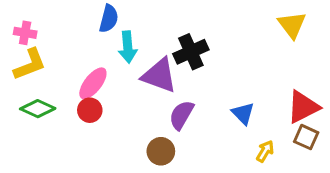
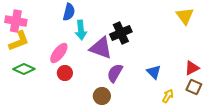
pink cross: (25, 33) -> (16, 21), size x1.5
red triangle: (303, 107) -> (192, 68), size x0.7
red circle: (90, 110) -> (65, 73), moved

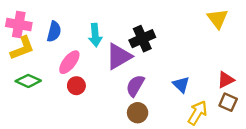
blue semicircle: (69, 12) -> (54, 32), moved
purple triangle: (101, 48) -> (119, 56), turned -50
brown circle: (102, 96) -> (138, 113), moved
yellow arrow: (168, 96) -> (198, 113), size x1.5

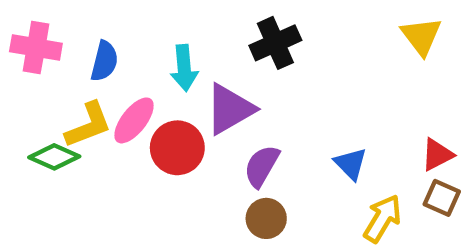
black cross: (142, 39) -> (275, 43), moved
yellow L-shape: (22, 48) -> (88, 125), moved
red circle: (76, 86) -> (177, 148), moved, size x1.5

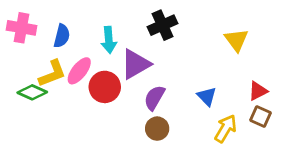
yellow triangle: (421, 36) -> (236, 40), moved

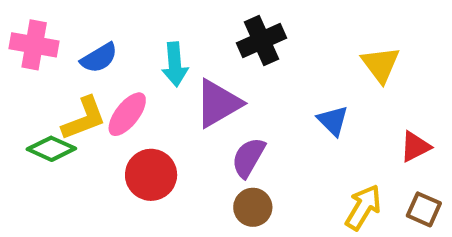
blue semicircle: (62, 36) -> (99, 58), turned 45
red circle: (105, 87) -> (151, 175), moved
blue triangle: (207, 96) -> (333, 121), moved
brown square: (261, 116) -> (424, 209), moved

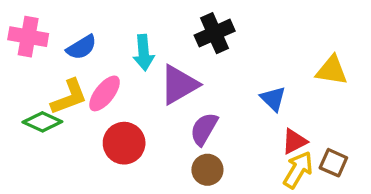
yellow triangle: (381, 64) -> (332, 70), moved, turned -44
red triangle: (415, 147) -> (294, 141), moved
brown square: (424, 209) -> (333, 163), moved

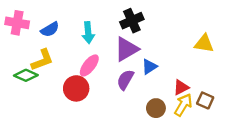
purple triangle: (179, 85) -> (126, 49), moved
pink ellipse: (105, 93) -> (89, 65), moved
blue triangle: (273, 99) -> (149, 67), moved, turned 42
brown circle: (207, 170) -> (156, 108), moved

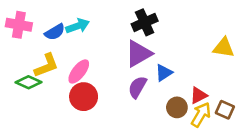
cyan arrow: (88, 33) -> (78, 26), moved, turned -105
pink ellipse: (89, 65) -> (79, 71), moved
brown circle: (156, 108) -> (177, 107), moved

